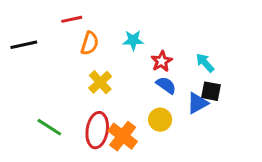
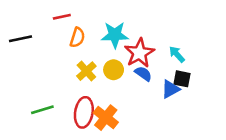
cyan star: (133, 40) -> (115, 35), size x1.5
red star: (162, 61) -> (139, 53), size x1.6
yellow circle: (160, 120) -> (114, 70), moved
green line: (49, 127) -> (42, 110), turned -50

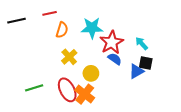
black line: (21, 39) -> (17, 21), moved
yellow circle: (114, 70) -> (91, 73), moved
red ellipse: (84, 112) -> (67, 90), turned -35

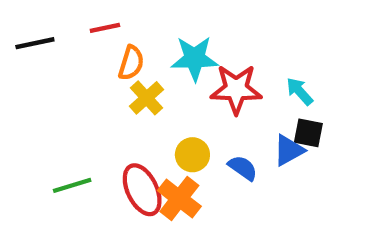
red star: (112, 42) -> (236, 89), turned 30
yellow cross: (69, 57) -> (146, 98), moved
blue semicircle: (115, 59) -> (243, 168), moved

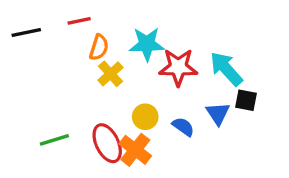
cyan arrow: (300, 91) -> (226, 69), size x1.6
black square: (308, 133) -> (246, 100), moved
blue triangle: (289, 150) -> (218, 113), turned -35

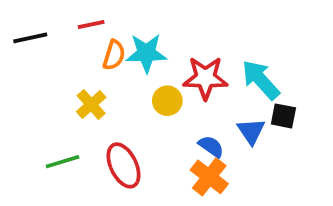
cyan star: (147, 44) -> (146, 53), moved
yellow cross: (110, 74) -> (91, 105), moved
yellow circle: (145, 117) -> (167, 101), moved
orange cross: (135, 150) -> (209, 177), moved

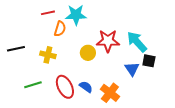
black line: (30, 38) -> (16, 49), moved
cyan star: (146, 53) -> (76, 15), moved
yellow cross: (91, 105) -> (48, 55), turned -35
blue semicircle: (211, 146) -> (86, 87), moved

